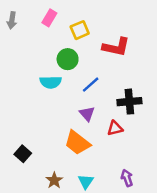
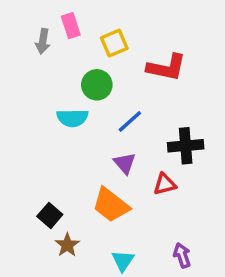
pink rectangle: (49, 18) -> (71, 26), turned -49
gray arrow: (12, 20) -> (43, 41), moved
black square: (23, 154) -> (50, 215), moved
brown star: (54, 180) -> (67, 245), moved

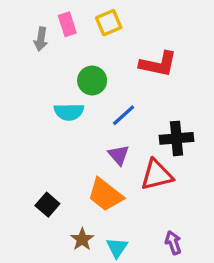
yellow square: (114, 43) -> (109, 23), moved
red triangle: (165, 184) -> (157, 175), size x1.5
brown star: (67, 245) -> (82, 239), moved

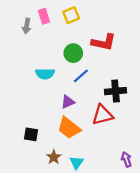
green circle: (92, 81) -> (73, 53), moved
purple triangle: (119, 155) -> (68, 102), moved, turned 48
black square: (47, 205) -> (31, 134), turned -32
purple arrow: (173, 243) -> (126, 159), moved

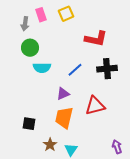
green circle: (73, 53) -> (30, 48), moved
black cross: (116, 91) -> (107, 69), moved
orange trapezoid: (69, 128) -> (64, 118), turned 65

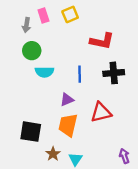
blue line: (75, 70) -> (80, 74), turned -49
black square: (29, 124) -> (31, 132), size x1.5

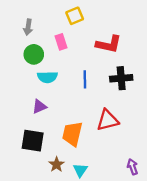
pink rectangle: (43, 16) -> (61, 42), moved
purple triangle: (67, 100) -> (39, 107), moved

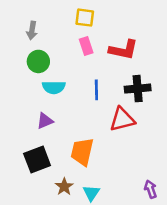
yellow square: (75, 16) -> (85, 18), turned 30
pink rectangle: (61, 42) -> (86, 46), moved
red triangle: (108, 120) -> (122, 119), moved
black square: (33, 141) -> (37, 159), turned -30

